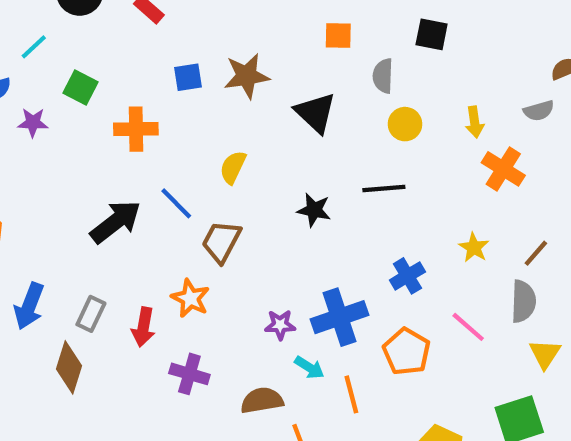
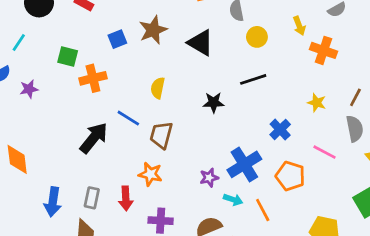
green square: (81, 87) -> (68, 56), moved

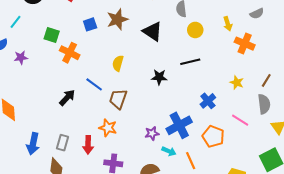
orange cross: (93, 78) -> (70, 53), turned 36
black arrow: (94, 138) -> (67, 98), size x0.7

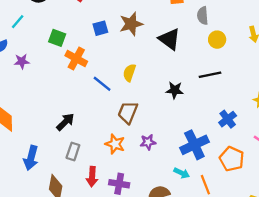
blue line: (94, 84) -> (102, 84), moved
black arrow: (67, 98) -> (65, 122), moved
purple star: (152, 133) -> (148, 142), moved
gray rectangle: (63, 143) -> (73, 152), moved
red arrow: (88, 145) -> (92, 177), moved

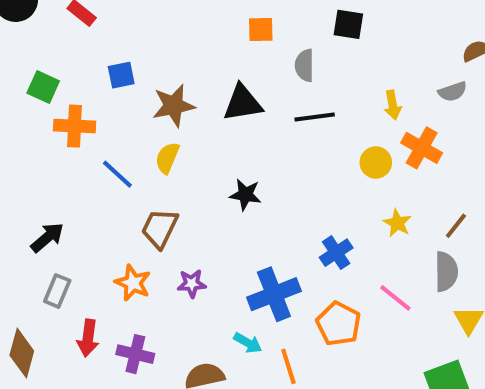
brown star: (131, 24) -> (174, 106), moved
black triangle: (169, 39) -> (243, 103), turned -50
yellow circle: (217, 40) -> (376, 162), moved
orange cross: (76, 59) -> (75, 126), turned -30
black line: (210, 75) -> (315, 117), moved

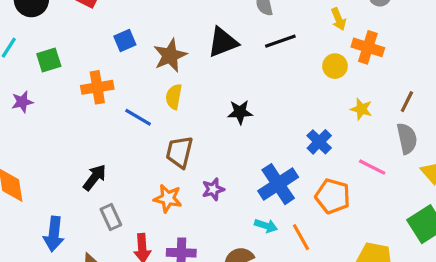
green square: (43, 87) -> (49, 60), moved, turned -30
gray rectangle: (57, 291) -> (111, 217), turned -35

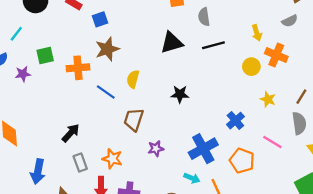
blue square: (125, 40) -> (100, 19), moved
brown star: (170, 55) -> (107, 49), moved
green square: (49, 60) -> (45, 56), moved
orange star: (168, 198) -> (112, 159), moved

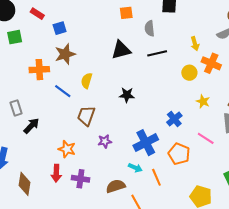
green square: (45, 56) -> (15, 37), moved
gray rectangle: (80, 163) -> (16, 108), moved

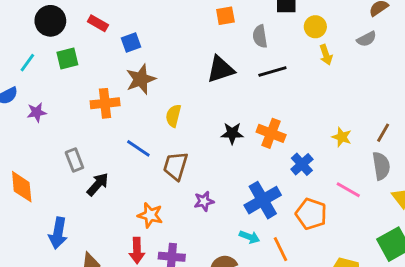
orange cross: (211, 63) -> (271, 133), moved
yellow circle: (189, 73) -> (315, 27), moved
blue line: (63, 91) -> (138, 148), moved

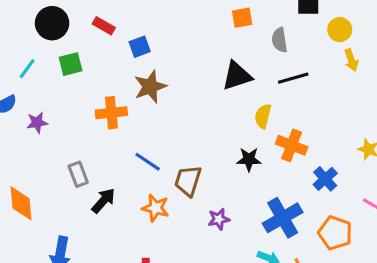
yellow semicircle: (173, 116) -> (263, 116), moved
black star: (232, 133) -> (249, 159), moved
orange star: (150, 215) -> (156, 208), moved

